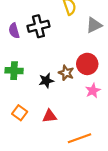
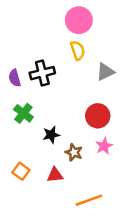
green cross: (14, 71) -> (23, 113), moved, turned 35
brown star: (66, 73) -> (74, 152), moved

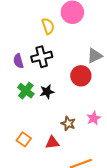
yellow semicircle: (78, 50) -> (48, 26), moved
red circle: (98, 116) -> (81, 76), moved
black star: (51, 135) -> (47, 92), moved

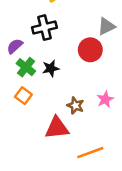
purple semicircle: (18, 61) -> (15, 46), moved, turned 64
orange square: (24, 139) -> (23, 96), moved
red triangle: (52, 143) -> (57, 128), size x1.5

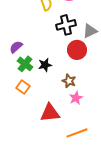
black cross: (44, 28) -> (66, 25), moved
pink star: (105, 99) -> (76, 98), moved
brown star: (75, 106) -> (69, 81), moved

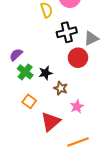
brown star: (69, 81) -> (61, 88), moved
orange square: (23, 87) -> (29, 101), moved
red triangle: (50, 113) -> (51, 122), turned -35

